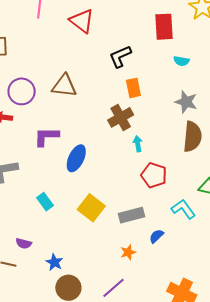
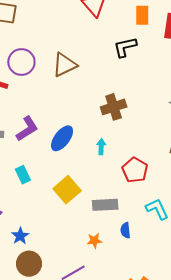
brown triangle: (64, 86) -> (65, 65), turned -44
orange rectangle: (133, 88) -> (142, 15), moved
purple L-shape: (46, 136) -> (27, 129), moved, turned 136
cyan arrow: (138, 144) -> (101, 147), moved
blue semicircle: (156, 236) -> (125, 230), turned -63

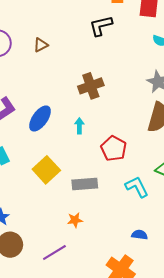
brown triangle: (65, 65) -> (41, 45), size x0.6
blue semicircle: (125, 230) -> (140, 235), moved, turned 105

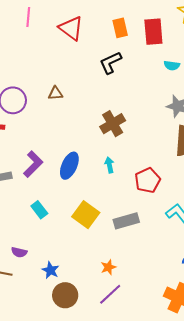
brown triangle: (41, 45) -> (55, 93), turned 35
red pentagon: (114, 149) -> (148, 180), turned 30
orange star: (75, 220) -> (108, 267), moved

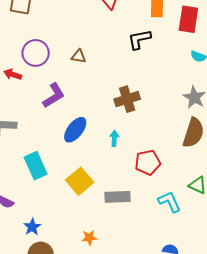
purple L-shape: (33, 164) -> (54, 96), moved
cyan rectangle: (39, 210) -> (36, 166), size x1.5

